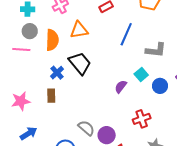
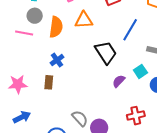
black trapezoid: (80, 63) -> (106, 52), moved

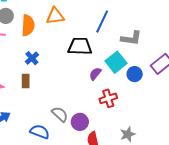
black trapezoid: (106, 52) -> (80, 46), turned -50
cyan square: (140, 71) -> (116, 62), size x1.5
red cross: (136, 116) -> (108, 98), moved

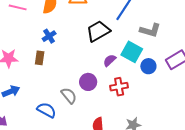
black trapezoid: (80, 46) -> (98, 31), turned -40
cyan square: (116, 62) -> (132, 52), turned -30
purple circle: (80, 122) -> (88, 82), moved

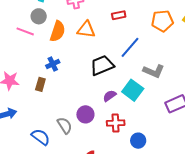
blue circle: (148, 66) -> (138, 141), moved

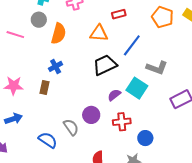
orange pentagon: (162, 21) -> (163, 17), turned 30
orange triangle: (86, 30) -> (99, 33), moved
pink line: (25, 31) -> (15, 35), moved

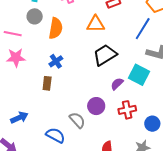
blue line: (132, 45) -> (143, 29), moved
pink star: (14, 86) -> (16, 58), moved

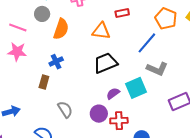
cyan square: (139, 75) -> (136, 88), turned 30
purple circle: (96, 106) -> (99, 114), moved
gray semicircle: (77, 120) -> (65, 109), moved

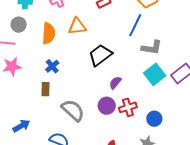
gray circle: (42, 14) -> (19, 25), moved
orange triangle: (101, 31) -> (77, 26), moved
cyan square: (136, 88) -> (155, 74), moved
gray semicircle: (65, 109) -> (73, 110), size x1.4

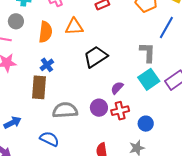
blue line: (135, 25) -> (166, 27), moved
gray L-shape: (152, 48) -> (147, 52), turned -100
purple semicircle: (115, 83) -> (117, 88), moved
brown rectangle: (46, 89) -> (39, 87), size x1.6
gray semicircle: (73, 110) -> (65, 110), turned -50

